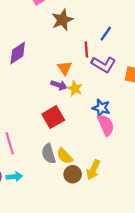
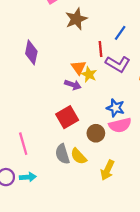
purple diamond: (18, 53) -> (31, 52), turned -45
yellow star: (75, 88) -> (89, 74), moved
pink semicircle: (106, 125) -> (120, 125), turned 100
brown circle: (73, 174) -> (96, 133), moved

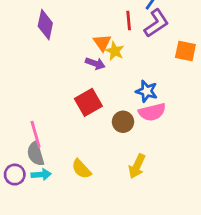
purple L-shape: (118, 64) -> (156, 23), moved, turned -65
gray semicircle: (62, 154) -> (36, 154), moved
yellow semicircle: (79, 156) -> (81, 169), moved

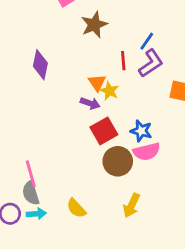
red square: (88, 102) -> (104, 131), moved
brown circle: (123, 122) -> (118, 161), size x1.4

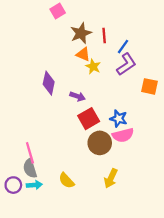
red line: (123, 61) -> (104, 35), moved
purple diamond: (40, 65) -> (49, 83), moved
orange triangle: (97, 83) -> (83, 54), moved, turned -32
yellow star: (109, 91) -> (93, 66), moved

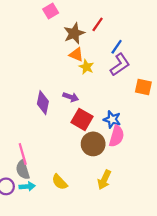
red line: (104, 35) -> (98, 24), moved, turned 40
purple diamond: (49, 83) -> (43, 103), moved
red square: (89, 119) -> (82, 119), turned -30
pink semicircle: (123, 135) -> (117, 136), turned -60

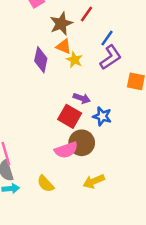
purple arrow: (71, 97) -> (82, 98), moved
purple diamond: (43, 103) -> (41, 60), moved
pink semicircle: (117, 136) -> (66, 150), moved, turned 55
yellow arrow: (104, 180) -> (94, 181), turned 42

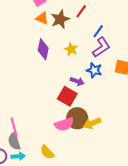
orange triangle: (64, 46) -> (42, 18), moved
blue star: (102, 116) -> (94, 70), moved
yellow arrow: (94, 181) -> (92, 123), moved

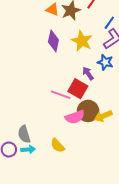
yellow star: (71, 49) -> (82, 41), size x1.5
purple arrow: (77, 81) -> (88, 73), turned -144
pink line: (14, 127) -> (61, 95), moved, turned -54

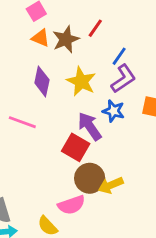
purple arrow: (88, 73) -> (90, 126), size x1.5
pink line: (61, 95) -> (22, 122), moved
pink semicircle: (75, 117) -> (71, 205), moved

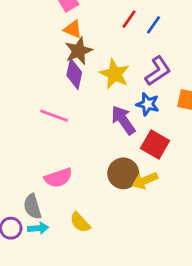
brown star: (66, 39) -> (79, 51), moved
blue line: (119, 56) -> (154, 25), moved
red square: (76, 147) -> (155, 145), moved
pink semicircle: (71, 205) -> (58, 178), moved

